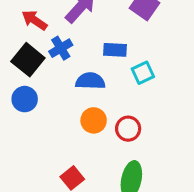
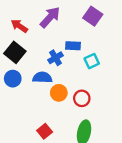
blue cross: (61, 48) -> (55, 58), moved
blue semicircle: (90, 81) -> (42, 78), moved

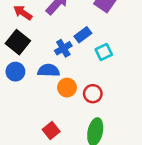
blue rectangle: (73, 46) -> (83, 35), turned -40

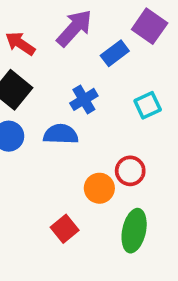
blue rectangle: (83, 35) -> (115, 53), moved
orange circle: (67, 88) -> (99, 188), moved

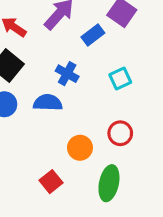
blue cross: (84, 99) -> (67, 74), turned -30
red circle: (130, 171) -> (120, 133), moved

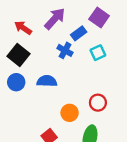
blue cross: (67, 74) -> (65, 50), moved
cyan square: (120, 78) -> (98, 53), moved

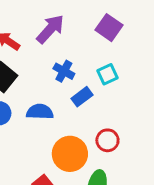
blue rectangle: (79, 33) -> (82, 97), moved
orange circle: (70, 113) -> (70, 154), size x1.5

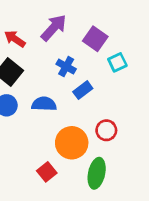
purple square: (109, 28) -> (95, 39), moved
cyan square: (107, 74) -> (117, 62), moved

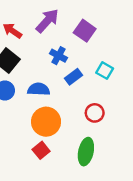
cyan square: (117, 62) -> (105, 71), moved, turned -35
orange circle: (72, 143) -> (46, 122), moved

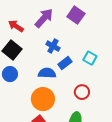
purple square: (85, 31) -> (76, 15), moved
blue semicircle: (39, 89) -> (47, 73), moved

